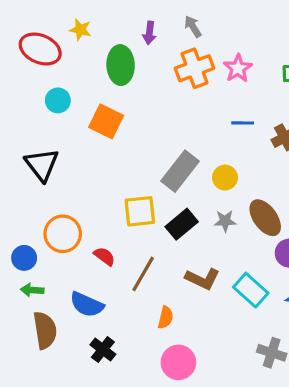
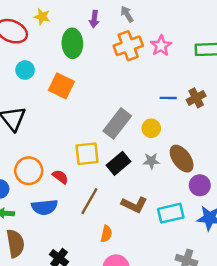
blue line: (243, 123) -> (168, 98), moved
red semicircle: (104, 256) -> (60, 177), moved
cyan rectangle: (251, 290) -> (171, 213), turned -55
blue semicircle: (87, 305) -> (44, 207), moved, turned -30

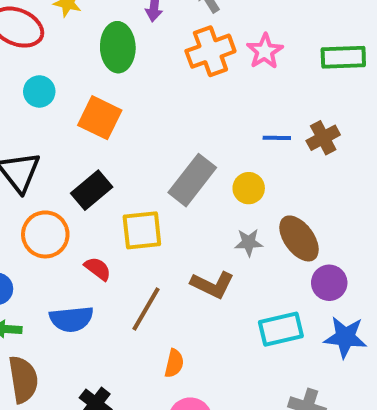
black rectangle: (118, 163) -> (92, 190), moved
orange circle: (29, 171) -> (45, 234), moved
brown L-shape: (134, 205) -> (212, 285), moved

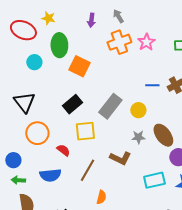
green ellipse: (118, 47) -> (59, 45), moved
orange square: (100, 118) -> (79, 66), moved
black rectangle: (92, 190) -> (72, 104), moved

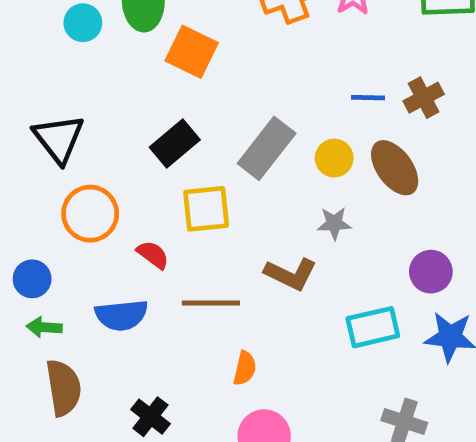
cyan circle: (34, 62) -> (83, 23), moved
brown ellipse: (163, 135) -> (395, 168), moved
brown line: (87, 170) -> (211, 303), turned 60

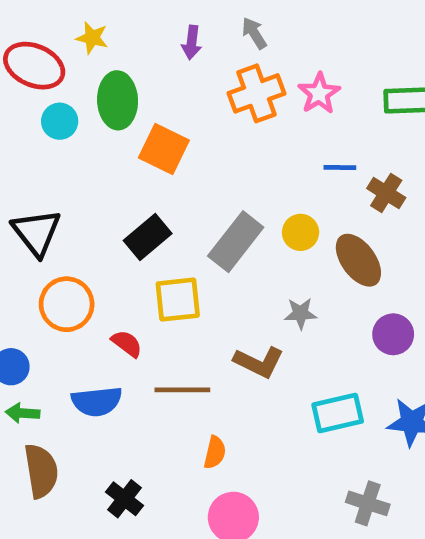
blue line: (368, 98) -> (340, 168), moved
brown cross: (424, 98) -> (386, 193), turned -30
yellow circle: (334, 158) -> (301, 232), moved
purple circle: (431, 272) -> (393, 334), moved

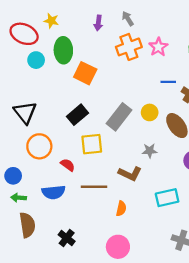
orange semicircle: (215, 452) -> (121, 209), moved

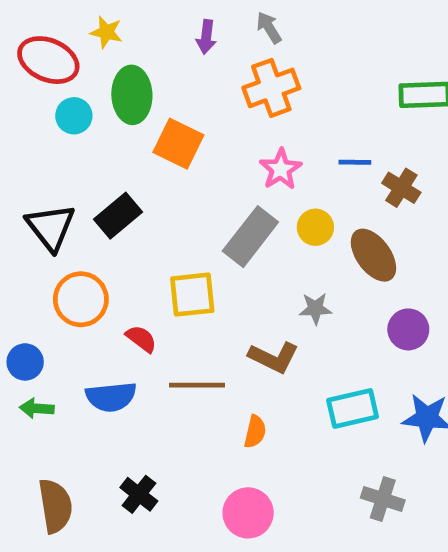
pink star: (158, 47) -> (281, 169), moved
black rectangle: (78, 115) -> (118, 216), moved
brown semicircle: (27, 225) -> (55, 506), moved

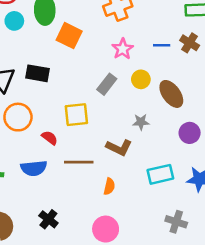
brown cross: (401, 188) -> (190, 43), moved
black rectangle: (118, 216) -> (37, 73), turned 50
gray rectangle: (250, 237) -> (107, 84), size x0.7

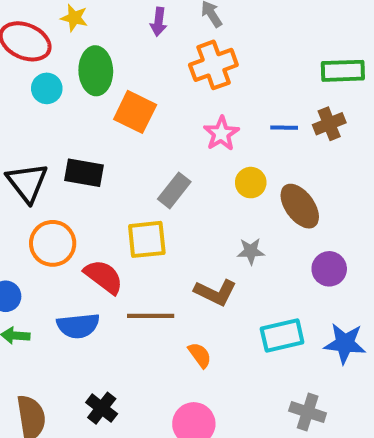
brown cross: (190, 43) -> (329, 124), turned 36
gray rectangle: (107, 84) -> (174, 190), moved
red semicircle: (50, 138) -> (104, 277), size x1.5
orange semicircle: (109, 186) -> (200, 355), turned -49

